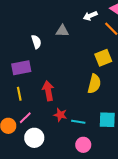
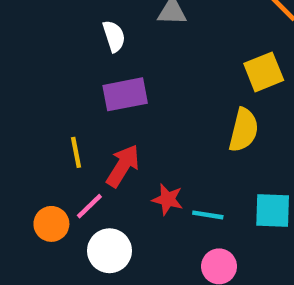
purple rectangle: (21, 68) -> (125, 94), moved
red arrow: (48, 91) -> (123, 166), moved, turned 42

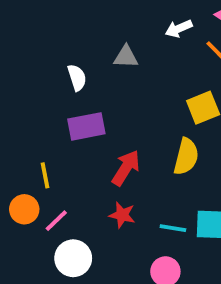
red arrow: (123, 166) -> (126, 168), moved
cyan line: (208, 215) -> (173, 228), moved
orange circle: (51, 224) -> (24, 209), moved

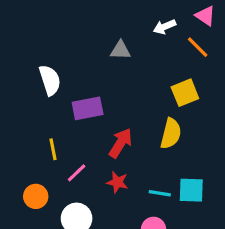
white semicircle: (77, 77) -> (50, 80), moved, size x1.4
orange circle: (24, 209) -> (36, 196), moved
pink line: (56, 221) -> (77, 173), moved

